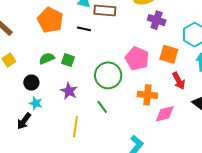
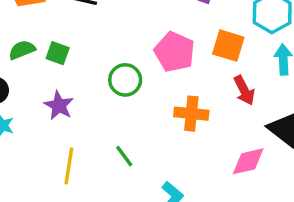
green circle: (108, 75) -> (125, 80), size x0.7
green line: (102, 107) -> (124, 156), moved
pink diamond: (165, 114) -> (248, 161), moved

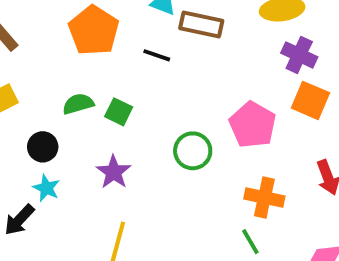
orange square: (228, 46) -> (310, 100), moved
green line: (124, 156) -> (250, 242), moved

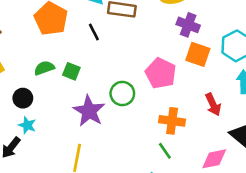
black line: (157, 55) -> (94, 32), turned 48
purple star: (114, 172) -> (89, 111), moved, size x1.4

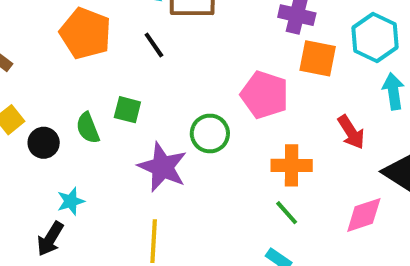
green semicircle: (44, 68) -> (88, 128), moved, turned -84
black circle: (23, 98) -> (44, 143), moved
cyan star: (27, 125) -> (71, 201), turned -30

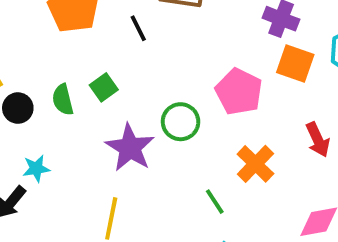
green square: (127, 110) -> (104, 87), turned 32
orange cross: (292, 165) -> (255, 164), turned 36
green line: (287, 213) -> (215, 202), moved

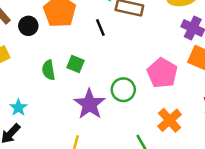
green square: (104, 87) -> (75, 64), turned -36
black circle: (18, 108) -> (28, 26), moved
cyan star: (36, 168) -> (18, 108), moved, turned -30

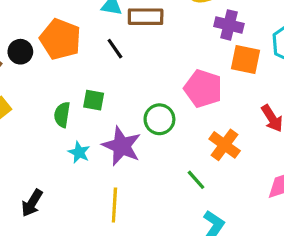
black circle: (28, 26) -> (20, 52), moved
green semicircle: (48, 70) -> (62, 115), turned 30
cyan star: (18, 108) -> (79, 152), moved

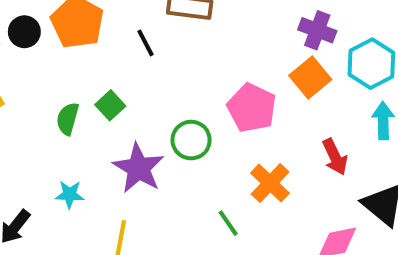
purple cross: (229, 25) -> (317, 30), moved
orange square: (245, 60) -> (310, 78), turned 32
green square: (94, 100) -> (110, 105), turned 30
cyan star: (79, 152) -> (70, 194), moved, turned -30

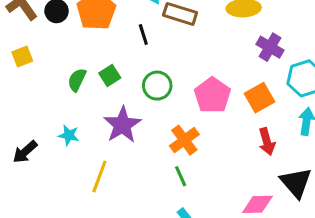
orange square: (310, 78) -> (259, 98), moved
green circle: (191, 140) -> (157, 86), moved
orange cross: (270, 183) -> (184, 140), moved

